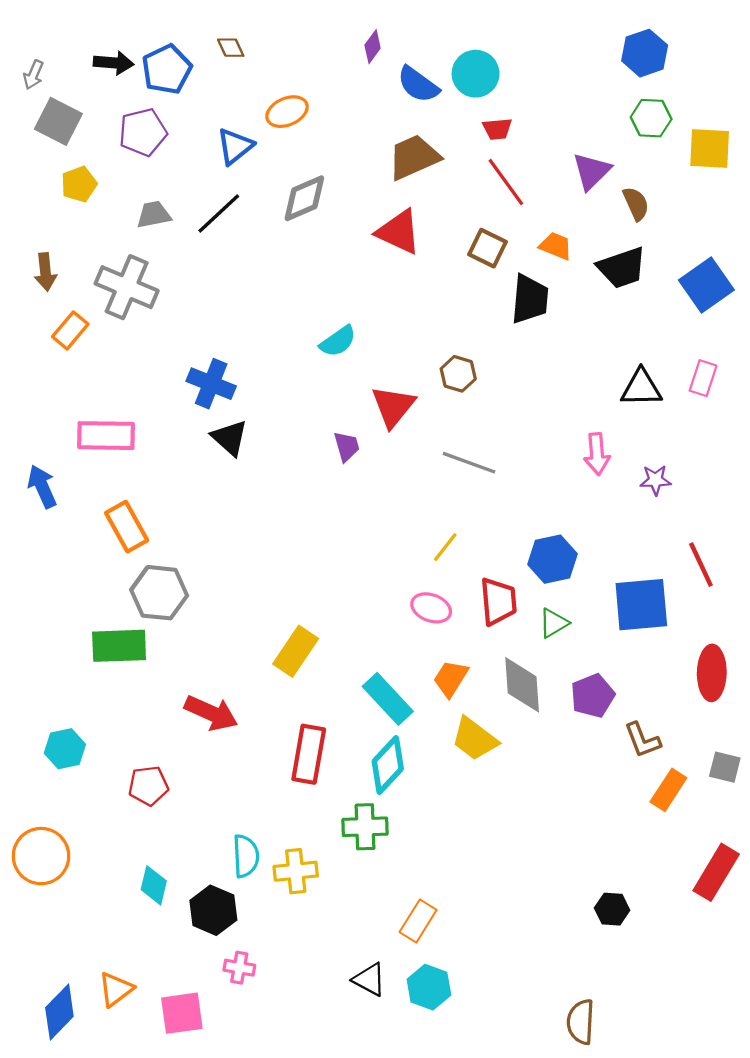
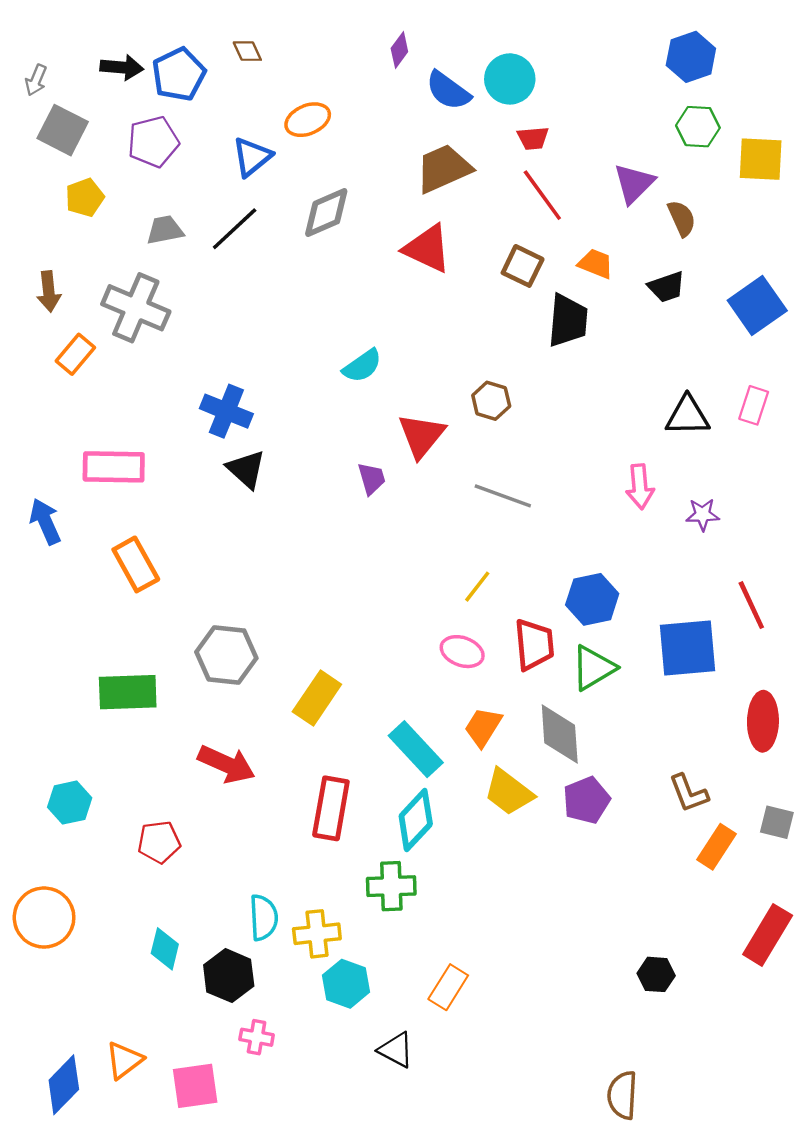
black trapezoid: (622, 268) -> (667, 287), size x0.7
gray hexagon: (159, 593) -> (226, 655), moved
green triangle: (554, 623) -> (593, 668), size x1.4
purple pentagon: (593, 696) -> (586, 800), moved
cyan hexagon: (429, 987) -> (346, 984), moved

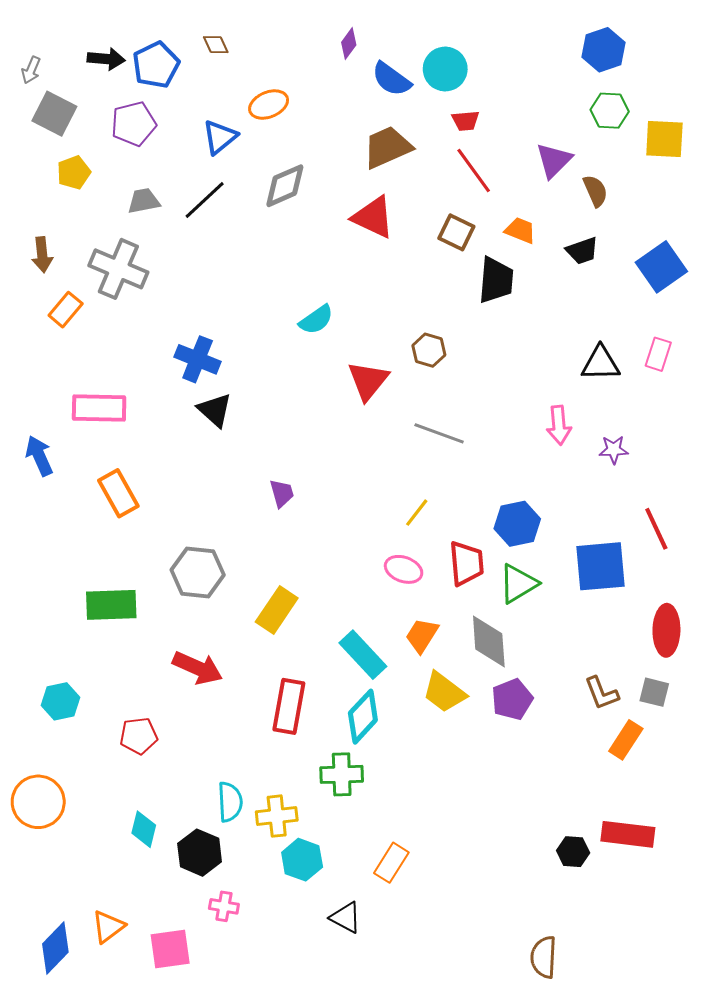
purple trapezoid: (372, 479) -> (282, 493), moved
gray square: (777, 822) -> (654, 692), moved
red rectangle: (768, 935) -> (628, 834), moved, turned 66

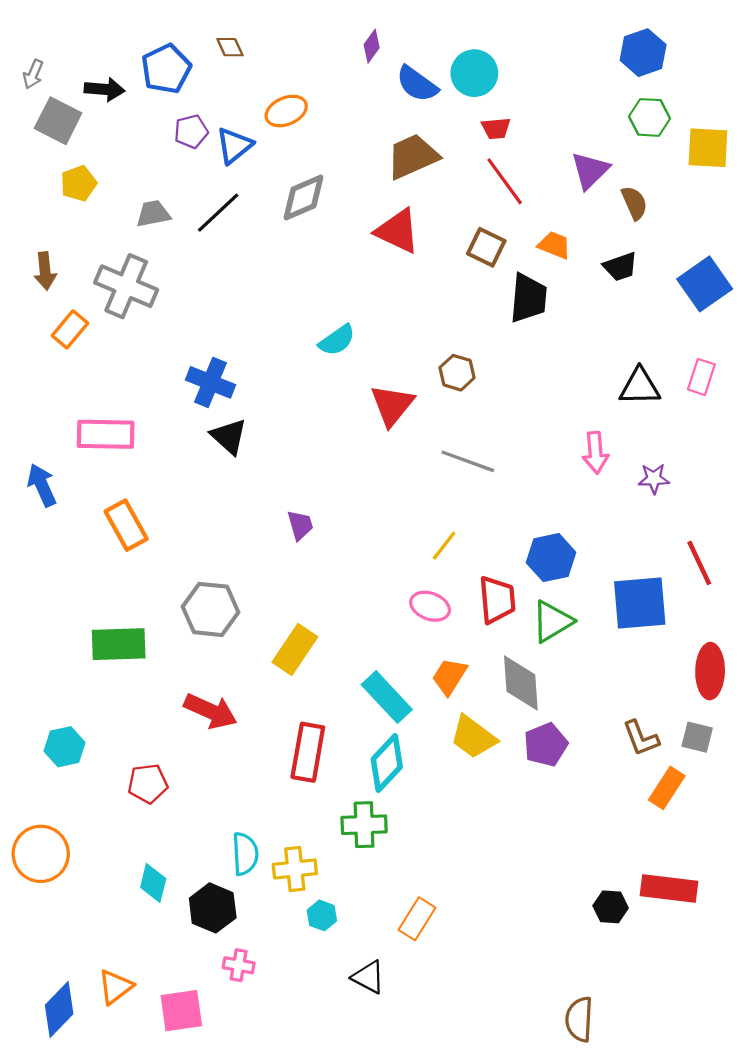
black arrow: (106, 59) -> (105, 89), moved
purple pentagon: (134, 124) -> (191, 132), moved, size x0.7
cyan hexagon: (302, 860) -> (322, 915), size x0.7

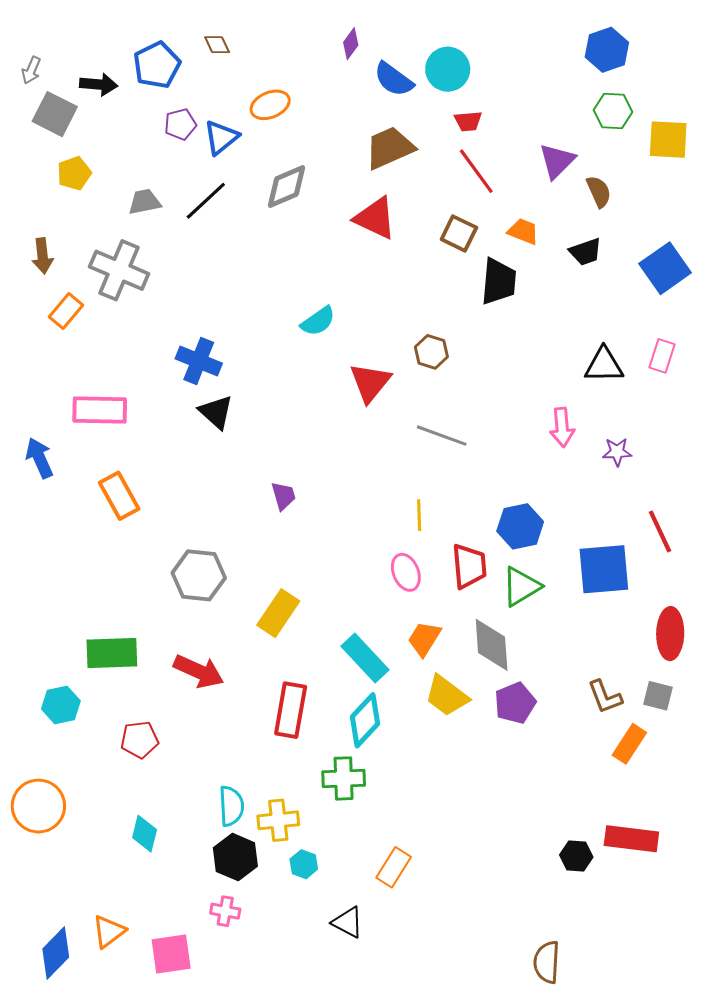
yellow line: (444, 546) -> (419, 515), turned -40
pink ellipse: (430, 606) -> (406, 572), turned 48
green rectangle: (119, 644) -> (112, 653), moved
black hexagon: (213, 908) -> (235, 857), moved

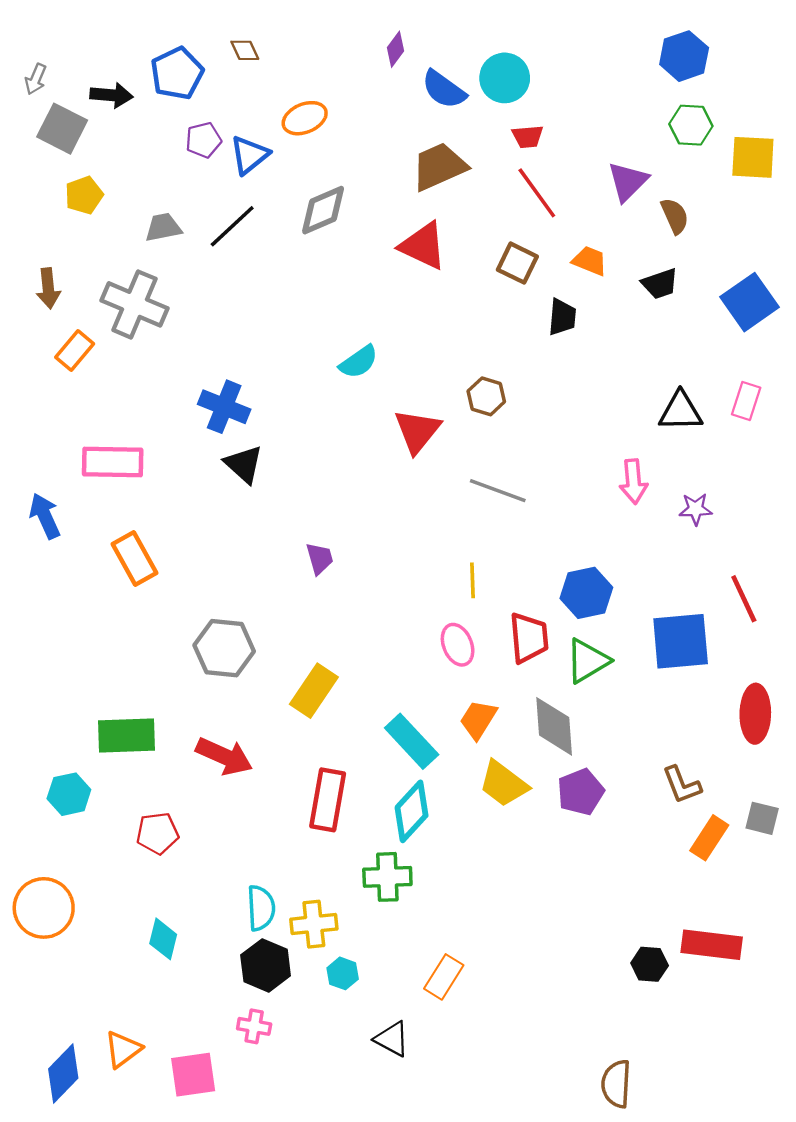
black trapezoid: (499, 281) -> (562, 317), size x0.7
gray square: (658, 696) -> (762, 818), moved

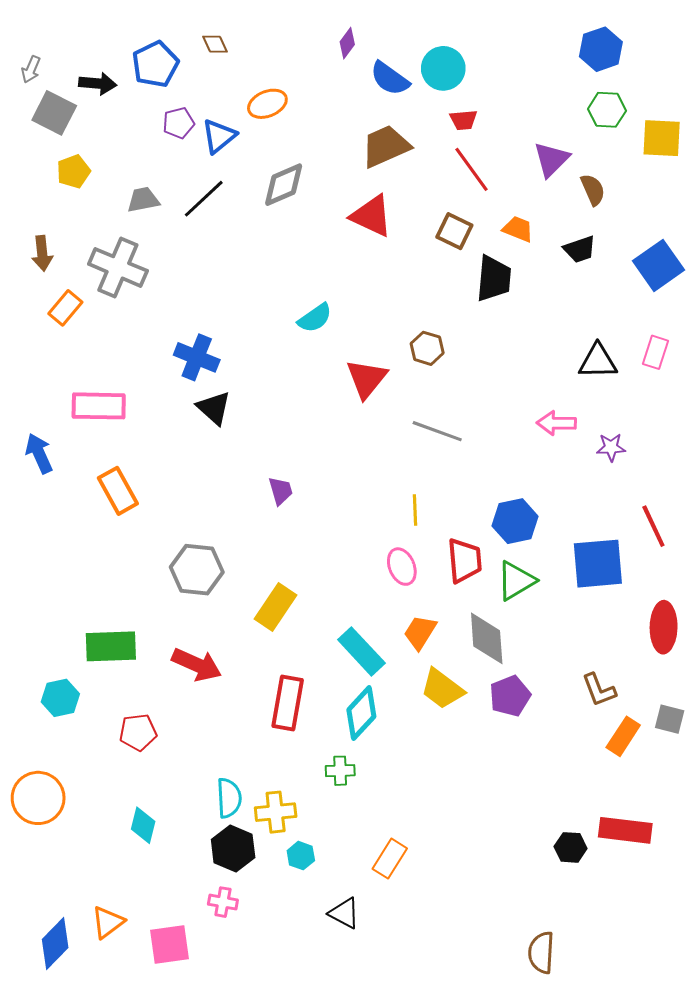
black trapezoid: (562, 317) -> (494, 279), size x1.4
pink arrow: (633, 481) -> (556, 423), turned 96
green cross: (387, 877) -> (340, 771), size x0.7

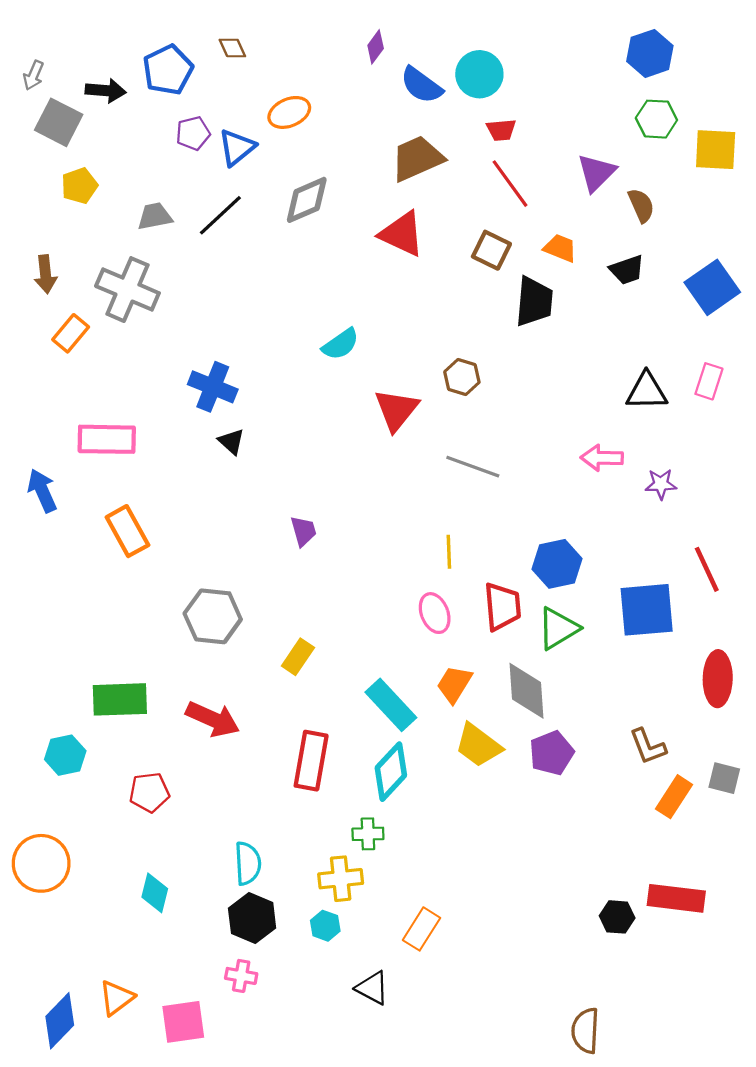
black triangle: (214, 408) -> (231, 441), size x0.7
yellow rectangle: (276, 607) -> (298, 657), size x0.7
yellow cross: (276, 812) -> (341, 879), moved

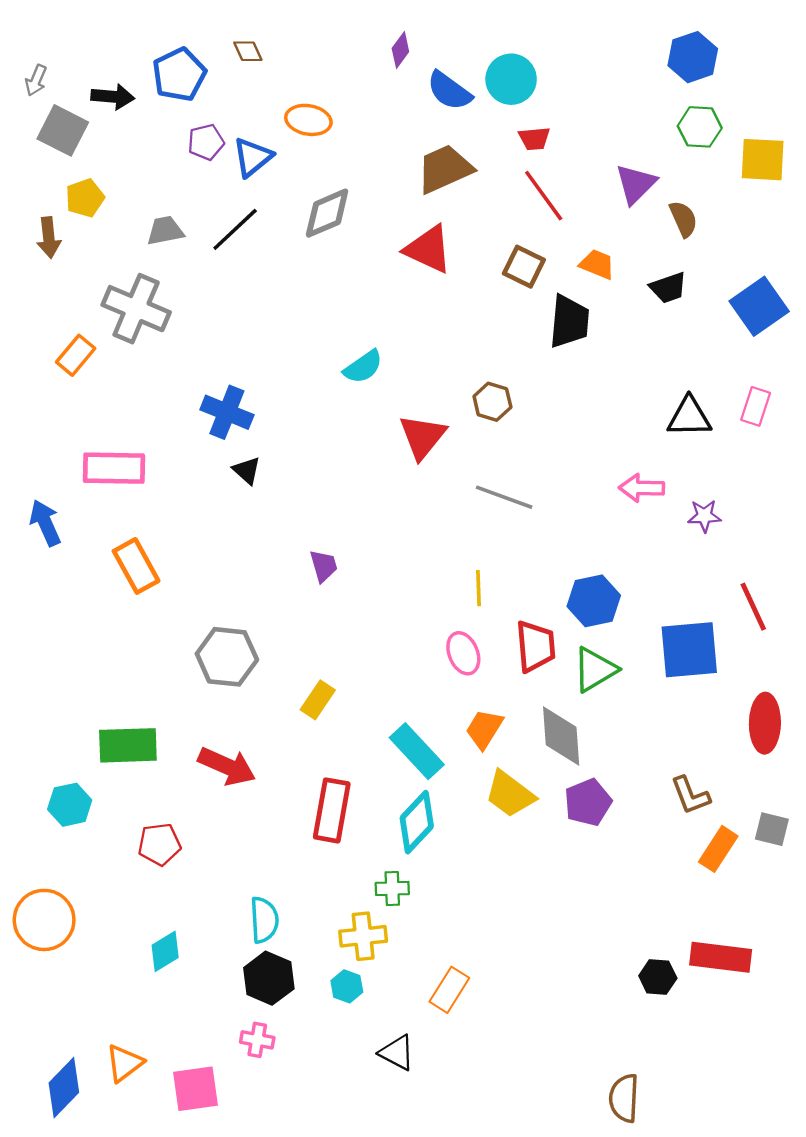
orange ellipse: (289, 112) -> (308, 120), turned 33
brown arrow: (45, 274) -> (49, 238), moved
cyan diamond: (155, 893) -> (165, 951), turned 45

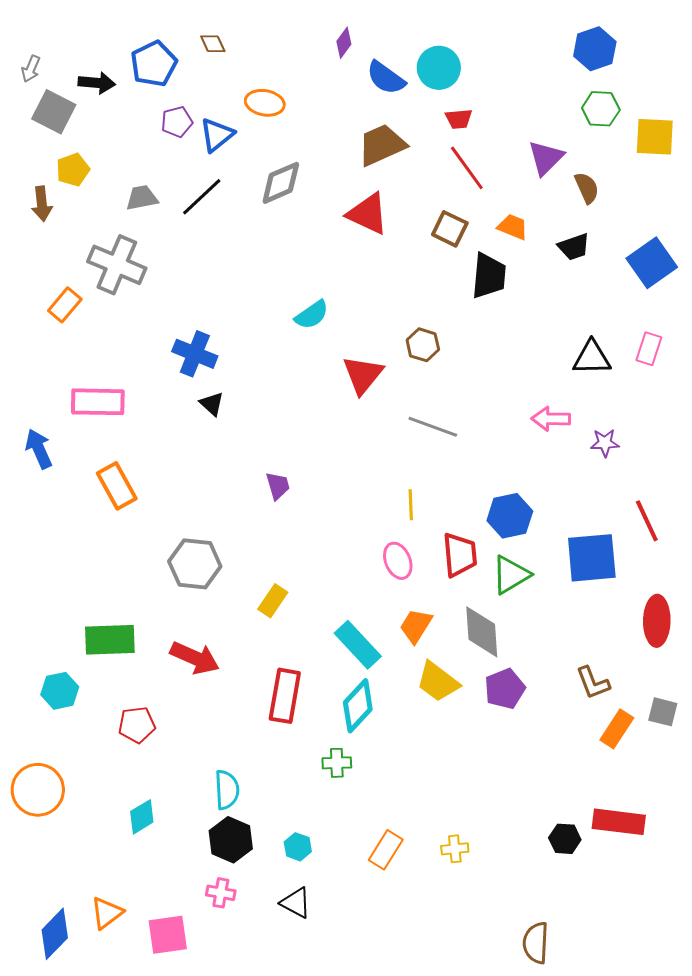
yellow cross: (363, 936) -> (455, 849), moved, size x0.7
black triangle: (397, 1053) -> (296, 903), moved

